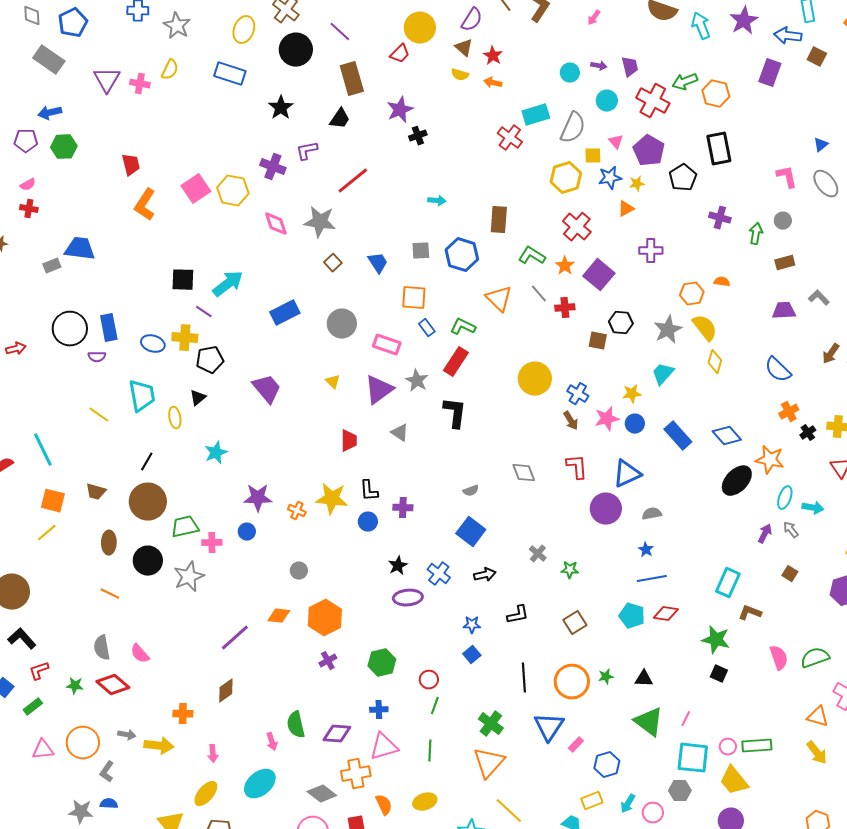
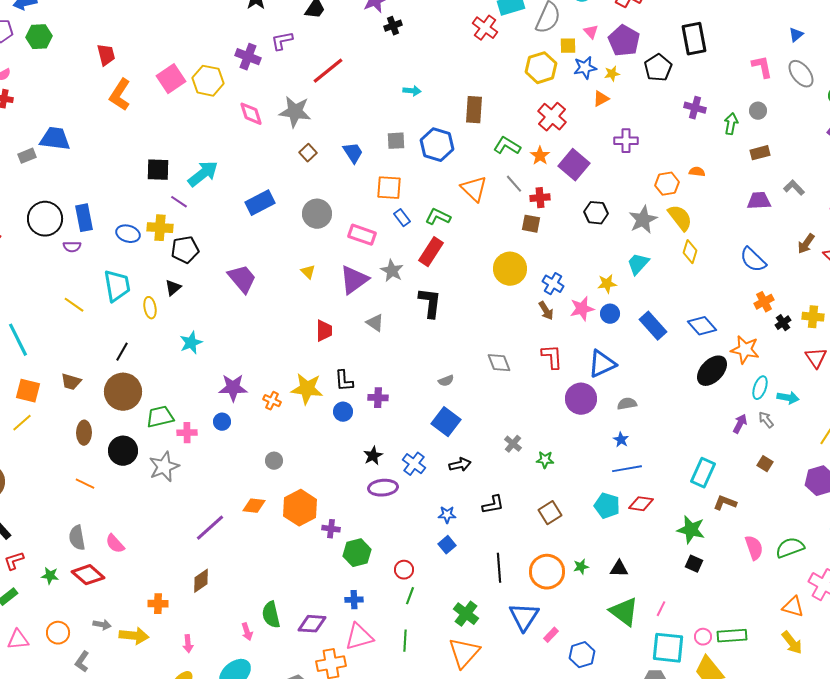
brown square: (598, 341) -> (531, 224), moved
purple cross: (328, 661) -> (331, 529), moved, turned 36
orange circle: (83, 743) -> (58, 633), size x0.7

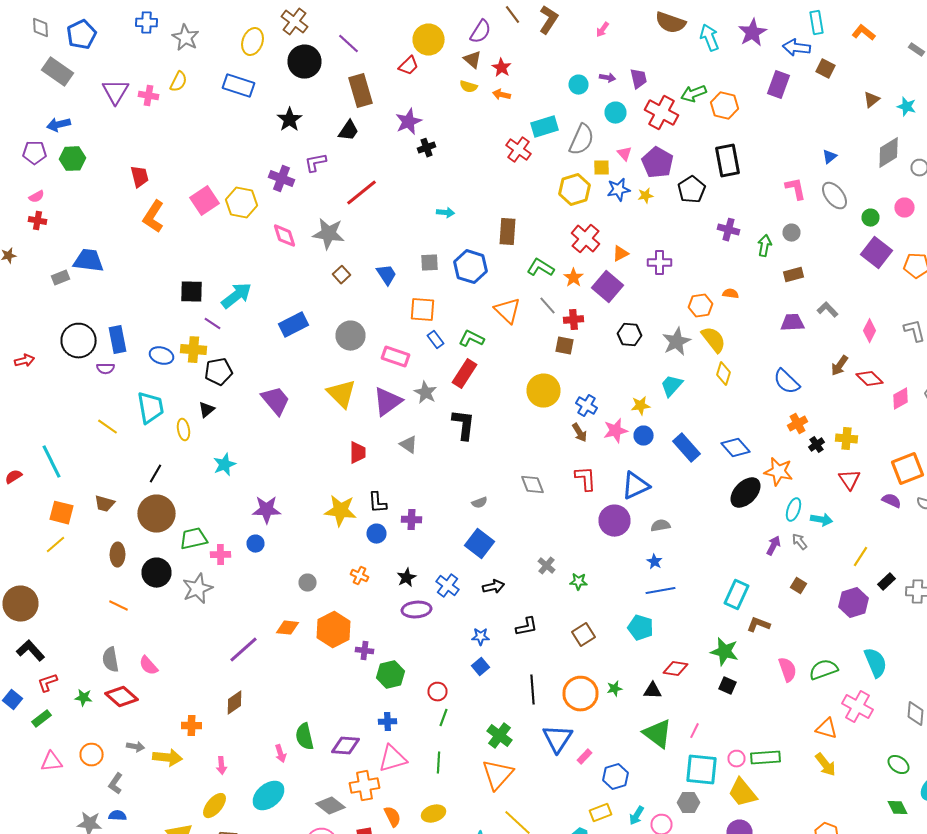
orange triangle: (601, 99) -> (620, 254), moved
yellow triangle: (308, 272) -> (342, 394), size x2.0
orange cross: (272, 401) -> (360, 576), moved
red diamond: (641, 504) -> (676, 669), moved

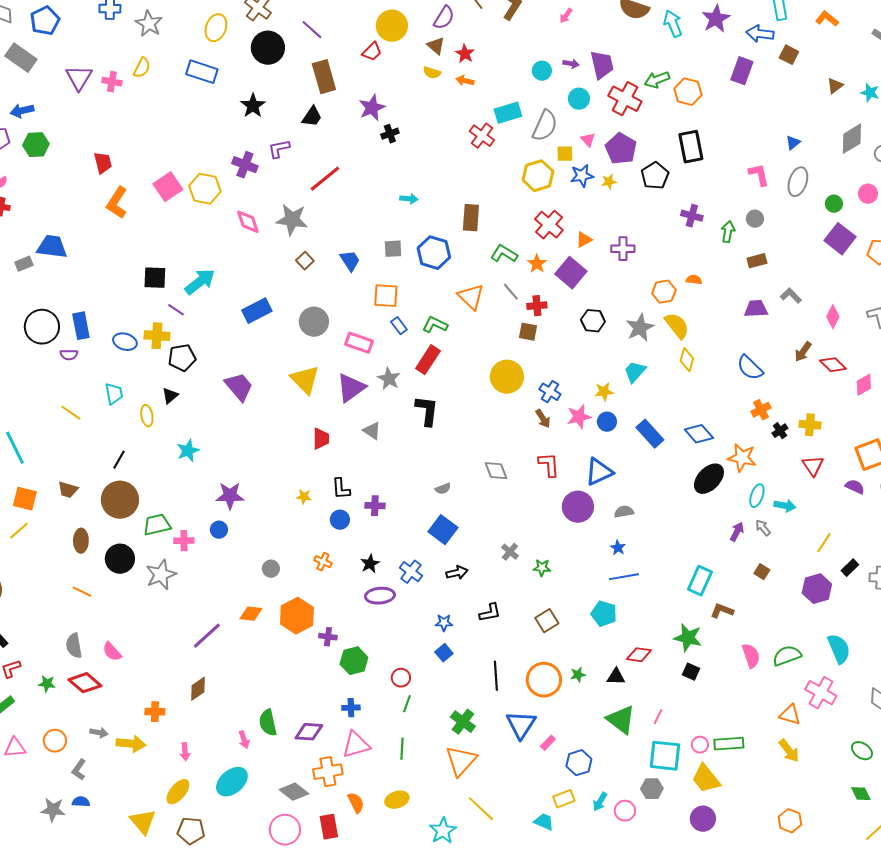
purple trapezoid: (638, 79) -> (602, 65), size x1.4
gray ellipse: (834, 196) -> (798, 182), turned 56
cyan trapezoid: (150, 408) -> (114, 394), size x0.7
yellow star: (340, 511) -> (304, 497), size x0.5

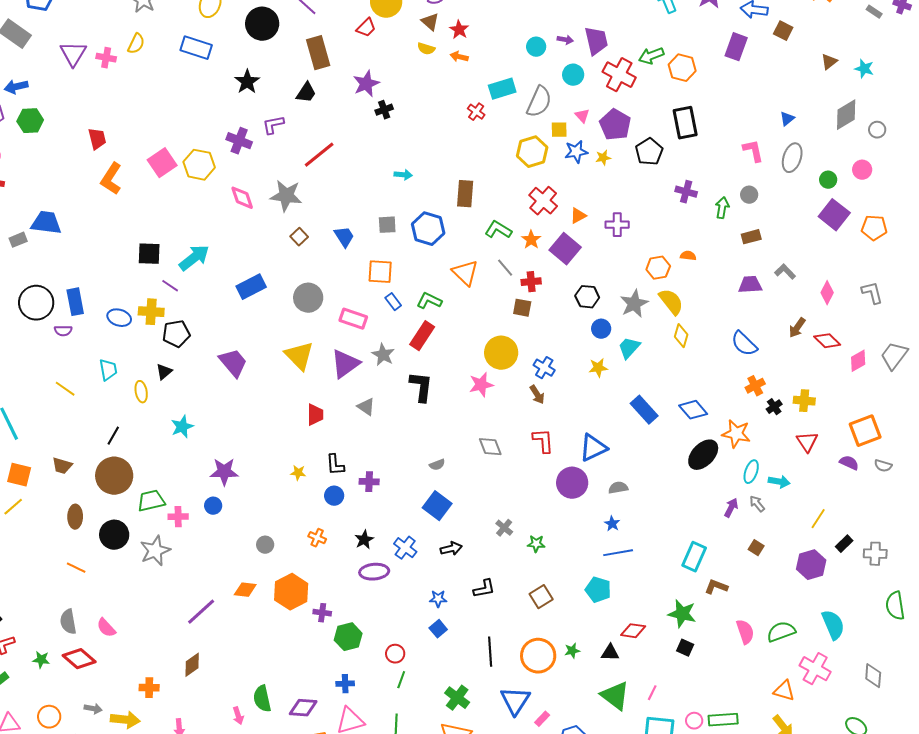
red cross: (482, 136) -> (476, 112), size x0.7
pink star: (579, 417) -> (481, 385), moved
blue circle: (607, 422) -> (601, 329), moved

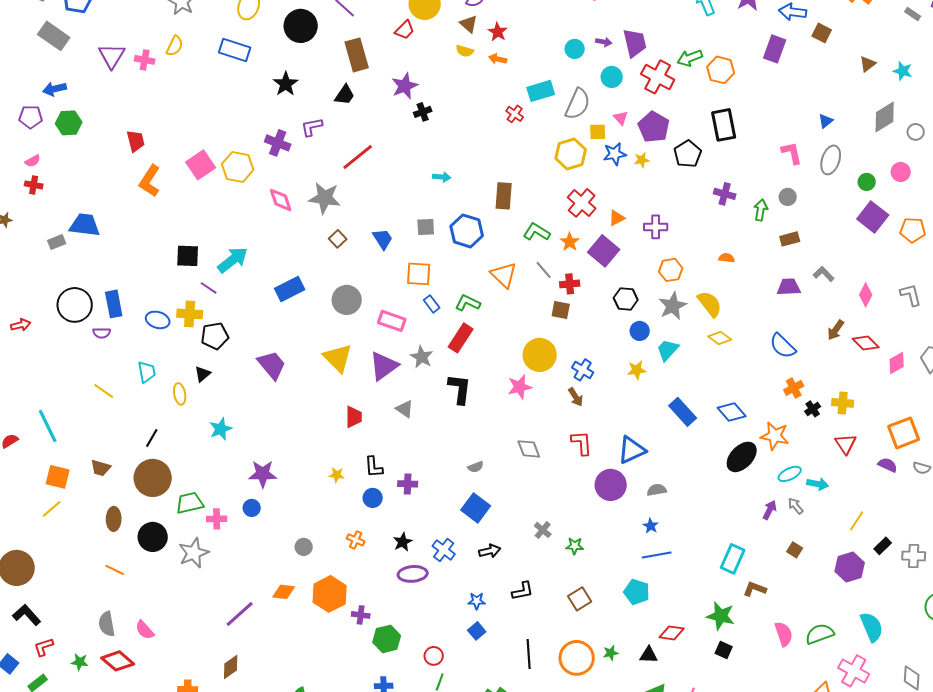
orange hexagon: (658, 268) -> (671, 270), moved
yellow diamond: (681, 336) -> (720, 338), turned -70
cyan ellipse: (751, 472) -> (790, 474), turned 45

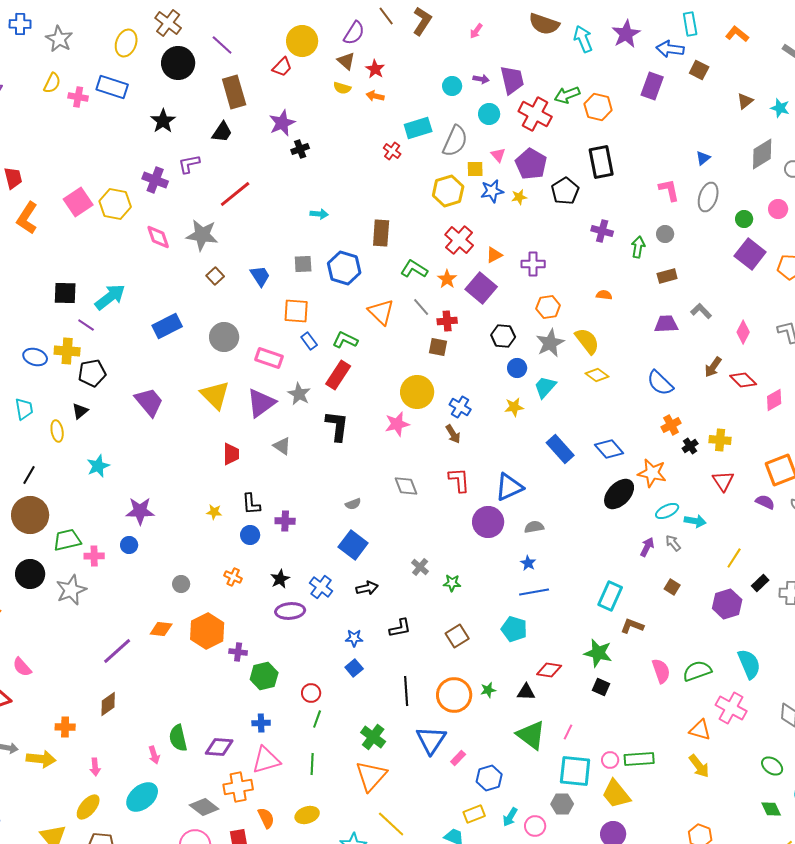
pink cross: (145, 60) -> (78, 97), moved

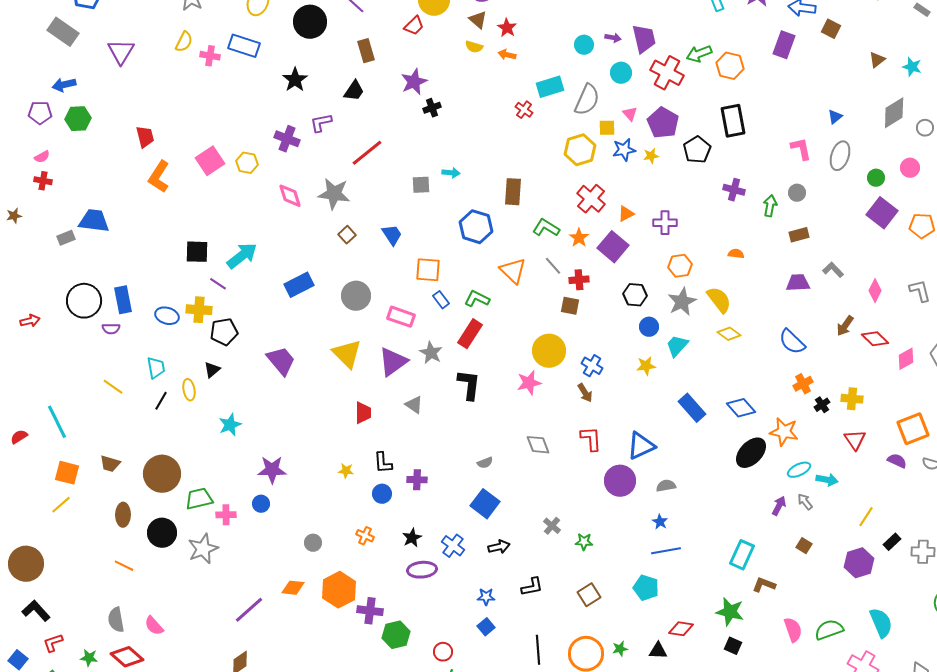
brown rectangle: (234, 92) -> (366, 51), size x0.7
yellow hexagon: (115, 204) -> (247, 163), size x0.7
gray square: (303, 264) -> (421, 185), moved
black line: (29, 475) -> (161, 401), moved
purple cross: (238, 652) -> (370, 611), size x1.4

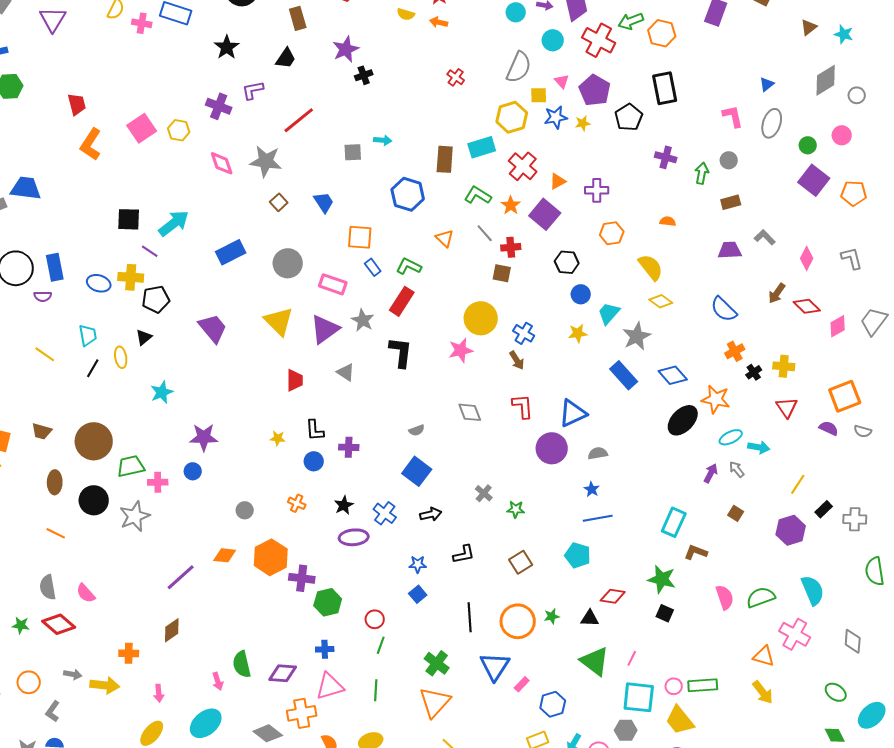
cyan rectangle: (550, 87) -> (482, 147), moved
orange triangle: (513, 271) -> (445, 238), size x0.7
gray star: (682, 302) -> (637, 336), moved

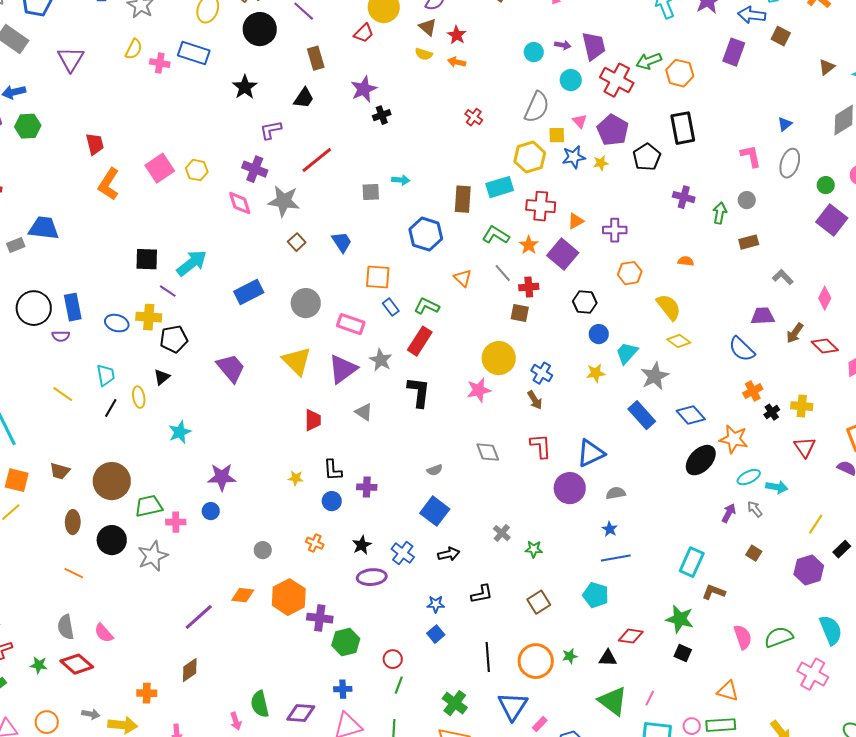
purple cross: (219, 106) -> (255, 169), moved
red cross: (523, 166) -> (541, 206), turned -36
purple trapezoid: (730, 250) -> (763, 316), moved
orange triangle: (764, 656) -> (728, 691), moved

